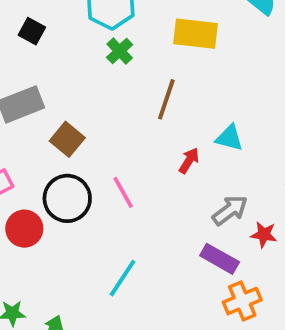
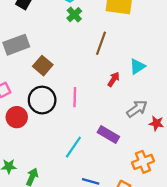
cyan triangle: (229, 138) -> (137, 66), turned -49
pink line: (123, 192) -> (75, 97), turned 30
purple rectangle: (220, 259) -> (108, 134), moved

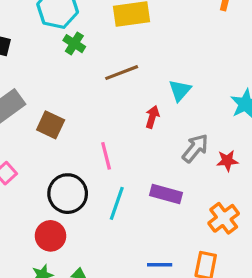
brown line: (101, 43) -> (122, 73), turned 65
black circle: (42, 100) -> (68, 194), moved
red circle: (17, 117) -> (50, 236), moved
cyan line: (73, 147) -> (117, 203), moved

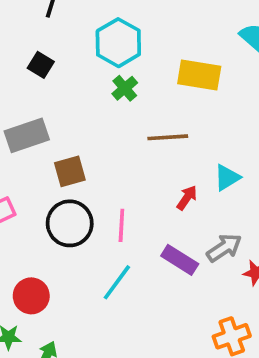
brown square: (51, 125) -> (70, 171), turned 32
black circle: (68, 194) -> (70, 223), moved
purple rectangle: (166, 194) -> (180, 260), moved

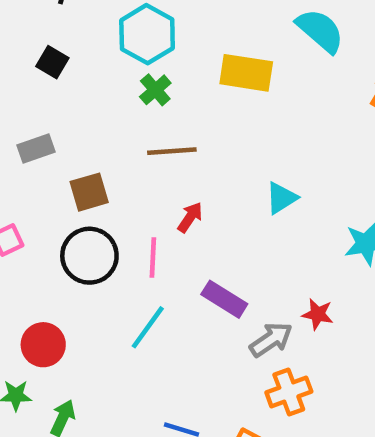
gray rectangle: (27, 135) -> (36, 148), size x0.7
brown line: (168, 137) -> (172, 151), moved
red arrow: (187, 198) -> (190, 217), moved
gray arrow: (224, 248) -> (271, 340), moved

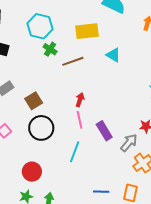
brown line: (172, 151) -> (73, 61), moved
cyan triangle: (281, 198) -> (113, 55), moved, turned -42
pink line: (153, 258) -> (80, 120), moved
purple rectangle: (224, 299) -> (104, 131), turned 42

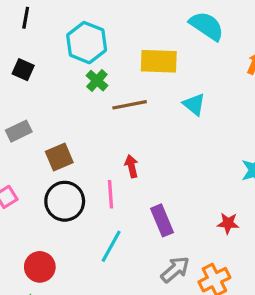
red arrow: (80, 100) -> (132, 166), turned -40
pink line: (80, 120) -> (111, 194), moved
gray arrow: (129, 143) -> (175, 269), moved

